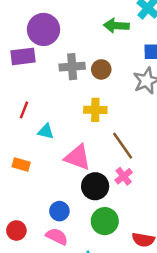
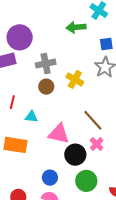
brown circle: (101, 69) -> (46, 87), moved
yellow cross: (95, 110) -> (75, 79), moved, turned 36
orange rectangle: (21, 165) -> (15, 145), size x1.6

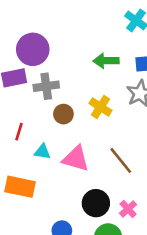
green arrow: (76, 27) -> (106, 61), moved
gray cross: (46, 64) -> (46, 86), moved
pink triangle: (59, 134) -> (76, 159), moved
pink cross: (97, 144) -> (128, 209), moved

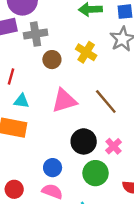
cyan triangle: (42, 152) -> (21, 101), moved
pink triangle: (76, 159) -> (64, 101), turned -32

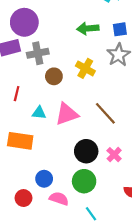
cyan triangle: (21, 101) -> (39, 113), moved
blue circle: (53, 168) -> (44, 179), moved
green circle: (96, 173) -> (84, 181), moved

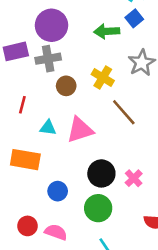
purple circle: (24, 22) -> (51, 25), moved
blue square: (120, 29) -> (134, 18), moved, turned -32
brown line: (105, 113) -> (124, 112), moved
blue circle: (44, 179) -> (58, 191), moved
pink semicircle: (59, 199) -> (56, 232), moved

